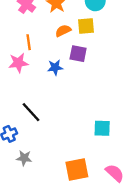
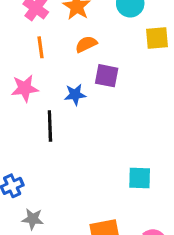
yellow square: (86, 26) -> (157, 38), moved
orange line: (29, 42) -> (40, 47), moved
black line: (31, 112) -> (50, 126), moved, turned 40

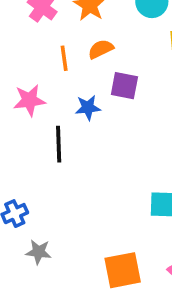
orange line: (40, 47) -> (64, 58), moved

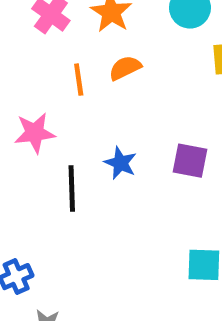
purple square: (124, 86) -> (190, 161), moved
blue star: (88, 108) -> (120, 163), moved, turned 30

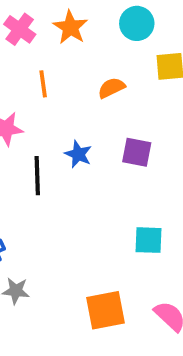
orange semicircle: (125, 68) -> (111, 88), moved

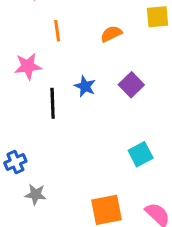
purple square: (137, 152) -> (131, 85), turned 35
cyan square: (148, 240) -> (141, 154), turned -30

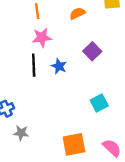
pink star: (28, 66) -> (42, 38), moved
blue star: (85, 86) -> (59, 66), moved

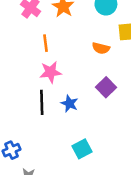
orange semicircle: (77, 13) -> (101, 48), moved, turned -140
cyan square: (99, 103) -> (82, 149), moved

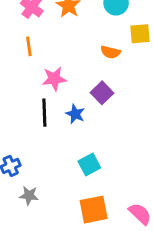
orange line: (46, 43) -> (29, 46), moved
purple square: (106, 87) -> (102, 93), moved

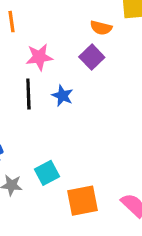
purple square: (102, 93) -> (92, 57), moved
cyan square: (89, 165) -> (47, 173), moved

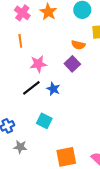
black line: (28, 94) -> (31, 88), turned 54
cyan square: (47, 173) -> (44, 121), moved, turned -35

